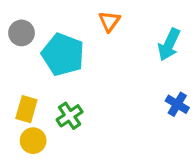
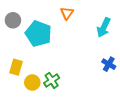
green cross: (70, 116) -> (52, 80), moved
yellow circle: (33, 141) -> (32, 83), moved

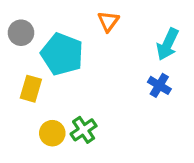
blue cross: (109, 64) -> (159, 85), moved
yellow rectangle: (16, 67) -> (31, 89), moved

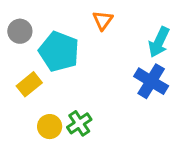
blue cross: (159, 85) -> (151, 81), size x1.5
yellow rectangle: (31, 89) -> (29, 84), turned 35

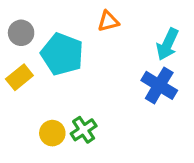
orange triangle: (103, 20) -> (108, 21), turned 40
yellow rectangle: (29, 84) -> (19, 77), moved

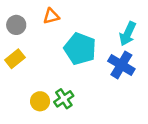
orange triangle: (108, 21) -> (51, 16), moved
cyan pentagon: (62, 54) -> (80, 49), moved

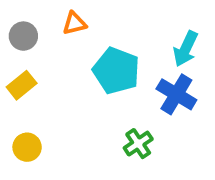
green cross: (64, 99) -> (138, 144), moved
yellow circle: (40, 101) -> (27, 147), moved

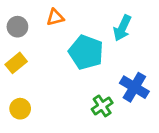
cyan arrow: (186, 49) -> (122, 28), moved
blue cross: (176, 94) -> (134, 87), moved

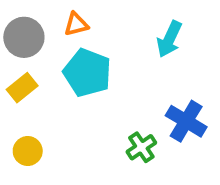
gray circle: (17, 27) -> (24, 37), size x1.4
cyan pentagon: (86, 52) -> (87, 73), moved

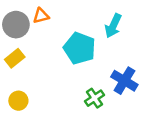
orange triangle: (76, 24) -> (41, 16), moved
cyan pentagon: (87, 73) -> (80, 48), moved

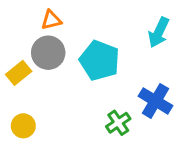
gray circle: (16, 25) -> (48, 53), moved
cyan arrow: (113, 26) -> (159, 32), moved

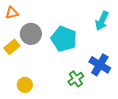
orange triangle: (51, 20) -> (12, 13), moved
yellow circle: (23, 126) -> (25, 85), moved

